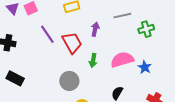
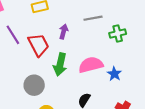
green arrow: (93, 60) -> (60, 64), size x1.5

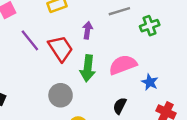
blue star: (114, 74) -> (150, 82), moved

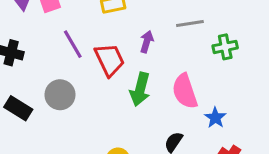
pink semicircle: (123, 65) -> (185, 91), turned -96
gray circle: (61, 95) -> (60, 95), moved

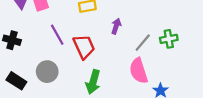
gray line: (190, 24) -> (143, 43), moved, turned -42
purple arrow: (147, 42) -> (116, 26), moved
green arrow: (140, 89) -> (93, 82), moved

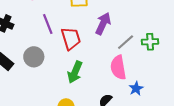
purple arrow: (116, 26) -> (103, 23), size x1.5

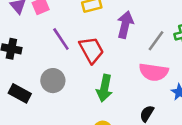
pink semicircle: (118, 67) -> (154, 72), turned -60

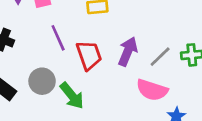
purple arrow: (125, 25) -> (128, 52), moved
green arrow: (104, 88) -> (72, 96), moved, turned -60

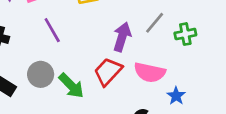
red trapezoid: (89, 55) -> (108, 72), moved, turned -112
gray line: (160, 57) -> (155, 23), moved

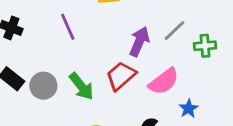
pink semicircle: (150, 72) -> (164, 81), turned -56
gray circle: (41, 74) -> (43, 86), moved

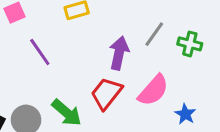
green cross: (205, 46) -> (190, 44), turned 30

